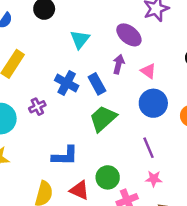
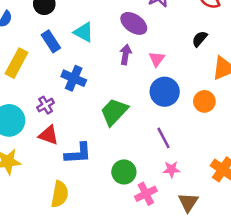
cyan triangle: (80, 39) -> (84, 32), turned -35
pink triangle: (148, 71) -> (157, 59), turned 35
blue rectangle: (97, 84) -> (51, 41), moved
red triangle: (80, 190) -> (49, 135), moved

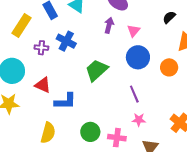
purple cross: (46, 105) -> (41, 48), moved, turned 32
green circle: (124, 172) -> (90, 132), moved
pink cross: (146, 194) -> (117, 138), turned 30

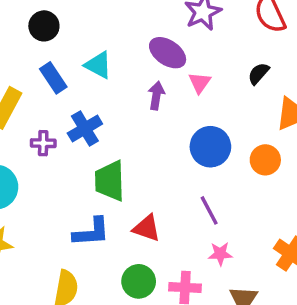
pink triangle: (134, 31) -> (200, 83), moved
blue cross: (66, 41) -> (85, 129), turned 36
green trapezoid: (96, 70) -> (110, 181), moved, turned -45
red triangle: (43, 85) -> (147, 228), moved

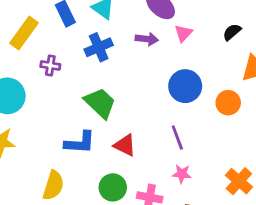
purple arrow: (156, 96) -> (147, 39), turned 80
blue cross: (85, 129) -> (99, 47), moved
green trapezoid: (110, 181) -> (100, 103), turned 128

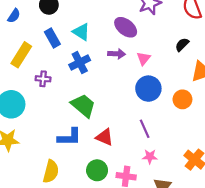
pink triangle: (183, 33) -> (144, 59), moved

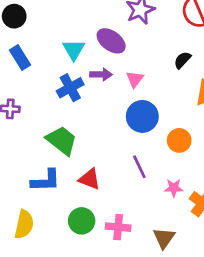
cyan triangle: (81, 32) -> (74, 50), moved, turned 30
blue cross: (80, 62) -> (70, 88), moved
orange circle: (182, 99) -> (179, 140), moved
pink star: (150, 157) -> (174, 188), moved

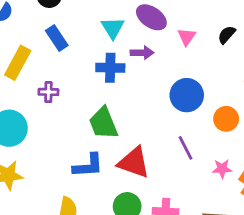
pink triangle: (135, 79) -> (187, 37), moved
blue cross: (70, 88) -> (110, 68), turned 32
green trapezoid: (62, 140) -> (103, 123), turned -148
red triangle: (89, 179) -> (134, 162), size x1.4

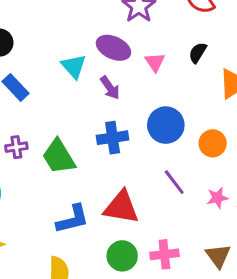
purple arrow: (142, 53) -> (110, 88), turned 65
blue cross: (110, 68) -> (113, 138), moved
green trapezoid: (103, 123) -> (59, 157), moved

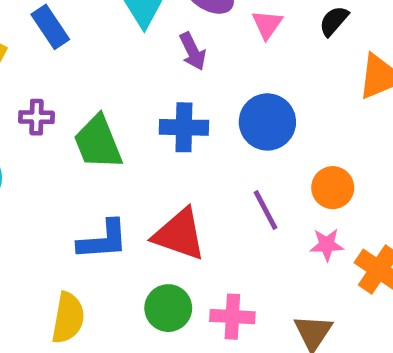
orange circle: (213, 143) -> (333, 188), moved

